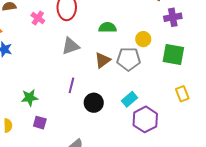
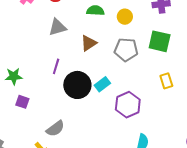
yellow circle: (143, 39) -> (125, 17), moved
gray pentagon: (129, 59) -> (126, 50), moved
cyan rectangle: (130, 99) -> (102, 84), moved
black circle: (94, 103) -> (77, 85), size x1.4

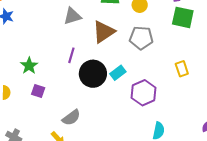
green square: (160, 41) -> (183, 17), moved
brown triangle: (89, 43) -> (104, 32), size x1.4
green star: (14, 76) -> (29, 66), turned -30

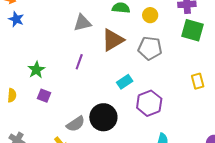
yellow rectangle: (182, 69) -> (198, 81), moved
black circle: (93, 74) -> (103, 117), moved

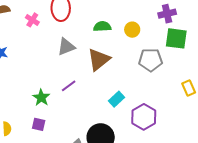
gray pentagon: (150, 48) -> (150, 60), moved
purple line: (79, 62) -> (69, 86), turned 42
green star: (36, 70) -> (41, 98), moved

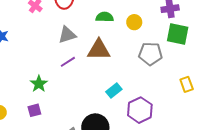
brown triangle: (99, 60) -> (99, 50), turned 35
purple line: (69, 86) -> (68, 62), moved
purple square: (39, 124) -> (34, 110), turned -32

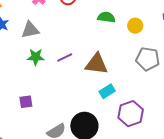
gray triangle: (67, 35) -> (30, 30), moved
brown triangle: (99, 50) -> (97, 64), moved
green star: (39, 84) -> (36, 57), moved, turned 30

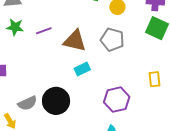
gray pentagon: (148, 59) -> (112, 40), moved
purple hexagon: (131, 114) -> (117, 100), moved

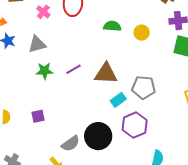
gray pentagon: (112, 40) -> (144, 88), moved
purple hexagon: (117, 100) -> (135, 125), moved

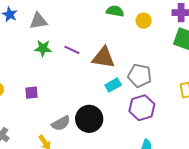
purple line: (74, 69) -> (72, 50), turned 49
purple hexagon: (135, 125) -> (142, 108), moved

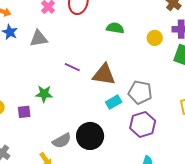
yellow circle: (144, 21) -> (155, 38), moved
green star: (43, 48) -> (44, 94), moved
purple square: (32, 93) -> (24, 112), moved

